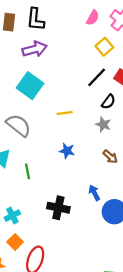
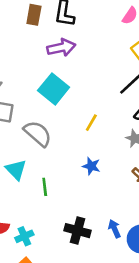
yellow line: (65, 113) -> (91, 123), turned -56
blue arrow: (94, 193) -> (115, 229), moved

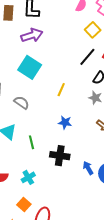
gray semicircle: (38, 134) -> (21, 103), size x0.7
black cross: (77, 231) -> (60, 156), moved
cyan cross: (24, 236) -> (28, 177), moved

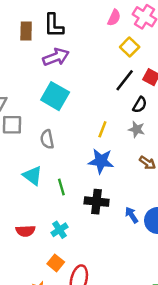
yellow line: (61, 90) -> (102, 129), moved
gray semicircle: (21, 103) -> (47, 139), turned -133
blue star: (65, 122) -> (101, 161), size x1.5

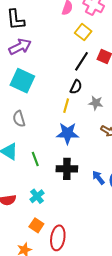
black semicircle: (140, 105) -> (76, 87), moved

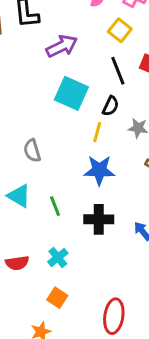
purple arrow: (20, 47) -> (62, 46), moved
black line: (81, 61) -> (118, 71), turned -54
cyan square: (22, 81) -> (71, 93), moved
red ellipse: (58, 238) -> (114, 316), moved

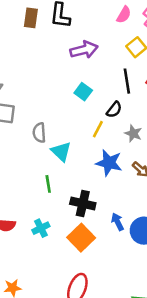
cyan square: (71, 93) -> (83, 92), size x0.6
blue star: (99, 170) -> (109, 163), moved
cyan triangle: (19, 196) -> (61, 152), moved
orange square: (57, 298) -> (81, 238), moved, size x1.5

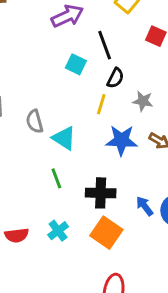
black line: (127, 81) -> (105, 45), moved

